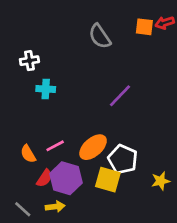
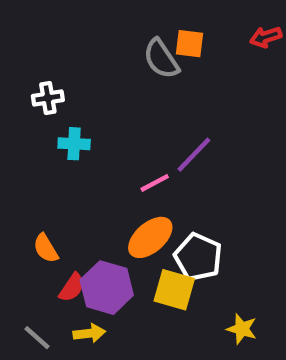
orange square: (144, 27) -> (189, 44), moved
pink line: (55, 146) -> (155, 183), moved
yellow star: (161, 181) -> (242, 329), moved, turned 30

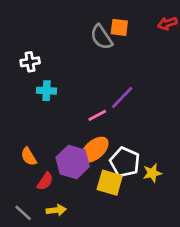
purple hexagon: (107, 288) -> (73, 162), moved
yellow star: (242, 329) -> (152, 173), moved, turned -30

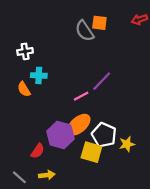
orange semicircle: (29, 157) -> (24, 89), moved

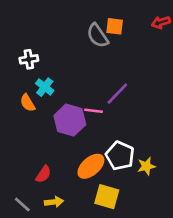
cyan cross: (39, 75) -> (45, 87), turned 35
pink line: (81, 96) -> (94, 111), turned 35
orange ellipse: (79, 125) -> (91, 166), moved
purple hexagon: (61, 135) -> (70, 120), moved
yellow square: (91, 152) -> (107, 197), moved

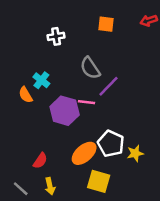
gray semicircle: (98, 36) -> (90, 68), moved
white cross: (29, 59) -> (56, 36), moved
yellow arrow: (54, 202) -> (50, 186), turned 84

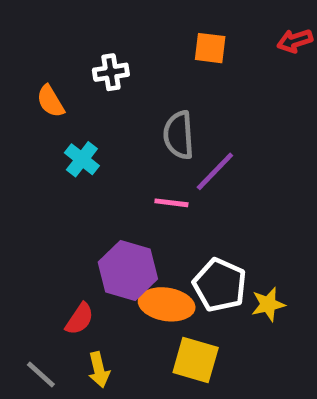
gray semicircle: (90, 68) -> (179, 135), turned 30
orange semicircle: (26, 95) -> (50, 101), moved
purple hexagon: (65, 111) -> (128, 271), moved
orange ellipse: (84, 153) -> (167, 304), turned 50

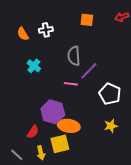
orange semicircle: (50, 101) -> (23, 34), moved
white pentagon: (220, 285) -> (110, 94), moved
yellow square: (196, 360) -> (60, 144), moved, turned -30

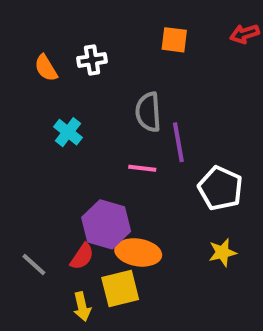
purple line: (89, 71) -> (178, 142), turned -54
red semicircle: (33, 132) -> (82, 256), moved
gray line: (17, 155) -> (34, 264), moved

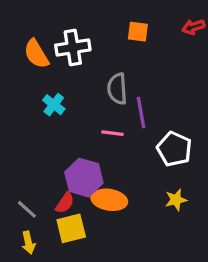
white cross: (92, 60) -> (73, 48), size x1.5
orange semicircle: (46, 68) -> (36, 54), size x1.4
yellow square: (120, 289) -> (71, 228), moved
yellow arrow: (82, 307) -> (28, 243), moved

